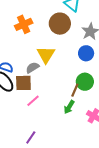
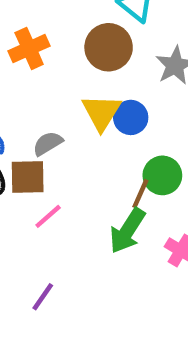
blue circle: (86, 53) -> (131, 117), moved
yellow triangle: (46, 55) -> (101, 112), moved
green arrow: (69, 107) -> (127, 231), size x1.5

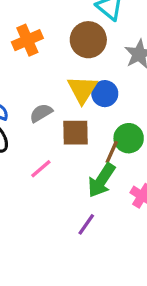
brown square: (28, 177) -> (76, 133), moved
purple line: (43, 297) -> (86, 224), moved

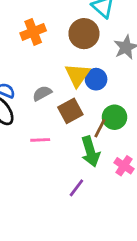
brown square: (76, 133) -> (70, 111), turned -30
pink line: (41, 169) -> (40, 140), turned 36
green arrow: (101, 180) -> (90, 152), turned -52

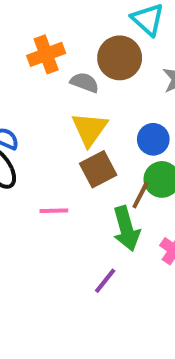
yellow triangle: (77, 75) -> (89, 129), moved
blue circle: (96, 79) -> (153, 139), moved
gray semicircle: (42, 93) -> (85, 83), moved, turned 48

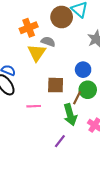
brown circle: (120, 58) -> (62, 17), moved
yellow triangle: (89, 129) -> (37, 53), moved
brown square: (98, 169) -> (56, 85), turned 30

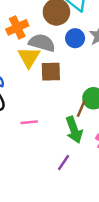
gray semicircle: (48, 42) -> (42, 43), size x1.5
blue circle: (83, 70) -> (75, 38), moved
brown square: (56, 85) -> (51, 72), moved

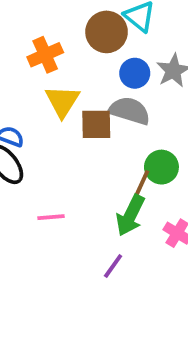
gray semicircle: (42, 43) -> (130, 111), moved
pink line: (29, 122) -> (51, 217), moved
green arrow: (74, 130) -> (130, 215), turned 45

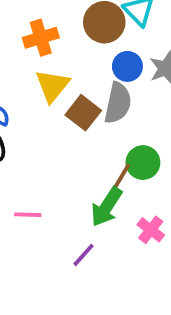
gray semicircle: (130, 111) -> (118, 103), turned 78
brown square: (96, 124) -> (83, 113), turned 32
pink line: (51, 217) -> (28, 215), moved

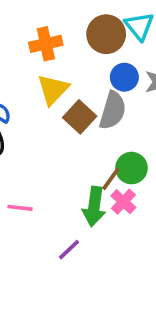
green arrow: (106, 207) -> (94, 207), turned -30
pink cross: (151, 230) -> (123, 202), moved

